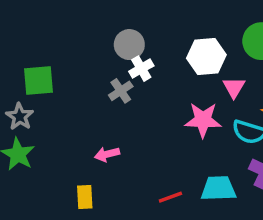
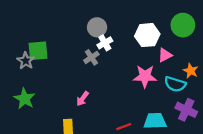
pink triangle: (234, 87) -> (165, 55), turned 32
gray star: (20, 117) -> (26, 61), moved
pink arrow: (107, 154) -> (83, 99), turned -40

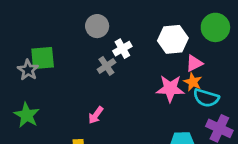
gray circle: (97, 27) -> (97, 26), moved
orange star: (191, 71) -> (193, 82), moved

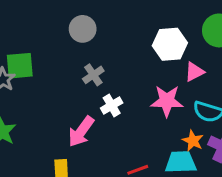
white cross: (122, 49) -> (112, 105), moved
orange star: (193, 82) -> (193, 141), moved
pink arrow: (96, 115) -> (81, 132), size x1.5

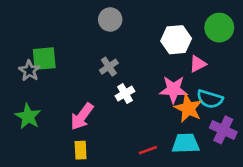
gray circle: (83, 29) -> (110, 19), moved
pink arrow: (81, 132) -> (82, 116), moved
orange star: (193, 141) -> (188, 108), moved, size x1.5

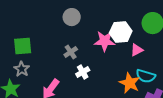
gray star: (29, 71) -> (22, 69), moved
pink star: (173, 90) -> (105, 41), moved

